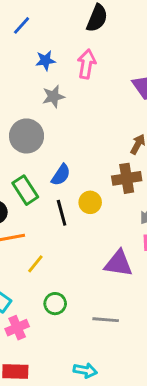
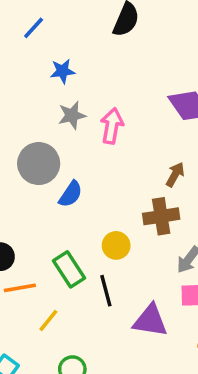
pink arrow: (87, 64) -> (112, 126), moved
blue semicircle: (61, 175) -> (71, 194), moved
green rectangle: (25, 190) -> (69, 269), moved
black line: (62, 213) -> (106, 291), moved

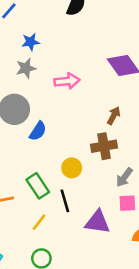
gray star: (72, 115) -> (26, 68), moved
pink arrow: (112, 126) -> (67, 81), turned 75
yellow line: (48, 320) -> (39, 222), moved

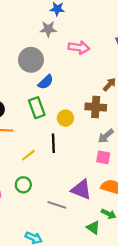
green rectangle: (38, 186) -> (37, 108), moved
purple triangle: (97, 222) -> (81, 189), moved

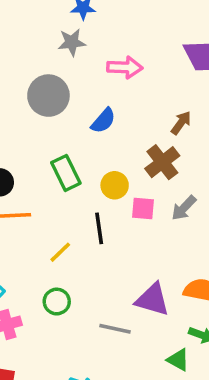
blue semicircle: (46, 82) -> (103, 121), moved
brown cross: (96, 107) -> (162, 162), turned -36
pink square: (103, 157) -> (143, 209), moved

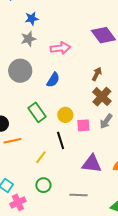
brown cross: (162, 162) -> (102, 97), moved
purple triangle: (152, 300) -> (92, 164), moved

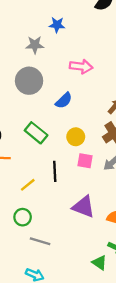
gray star: (28, 39) -> (35, 45), moved
green rectangle: (37, 112) -> (36, 133), turned -30
yellow circle: (65, 115) -> (76, 137), moved
gray line: (79, 195) -> (40, 241), moved

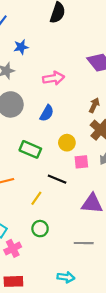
black line: (55, 171) -> (57, 179), turned -48
gray line: (40, 241) -> (84, 243), moved

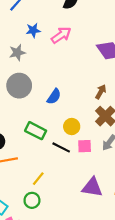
pink arrow: (54, 78) -> (61, 35), moved, turned -30
black line: (57, 179) -> (61, 147), moved
green circle: (40, 229) -> (32, 200), moved

